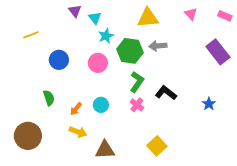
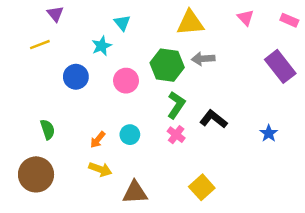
purple triangle: (75, 11) -> (55, 14), moved
cyan star: (106, 36) -> (102, 46), moved
green semicircle: (49, 98) -> (48, 129), moved

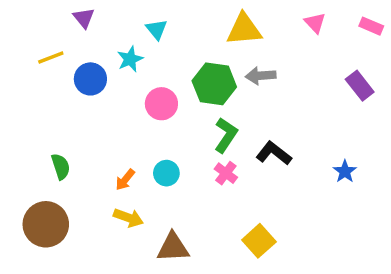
purple triangle: (55, 14) -> (84, 18), moved
purple rectangle: (280, 66) -> (360, 86), size x0.7
blue circle: (76, 77) -> (90, 79), moved

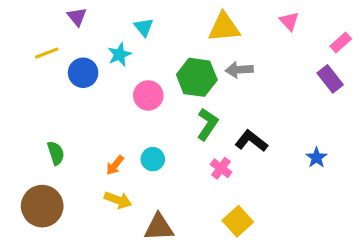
pink rectangle: (371, 26) -> (341, 42), moved, turned -65
pink cross: (226, 173) -> (221, 168), moved

